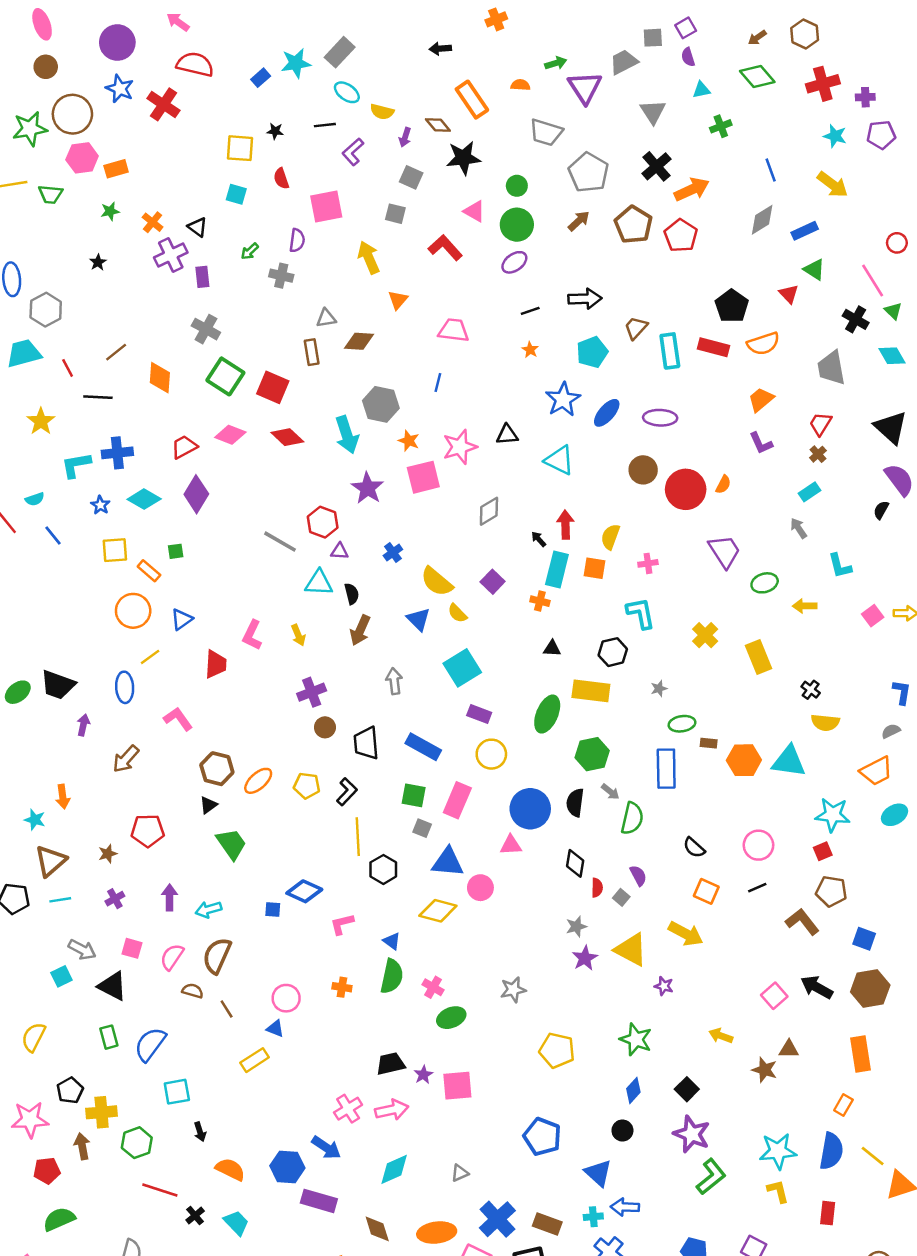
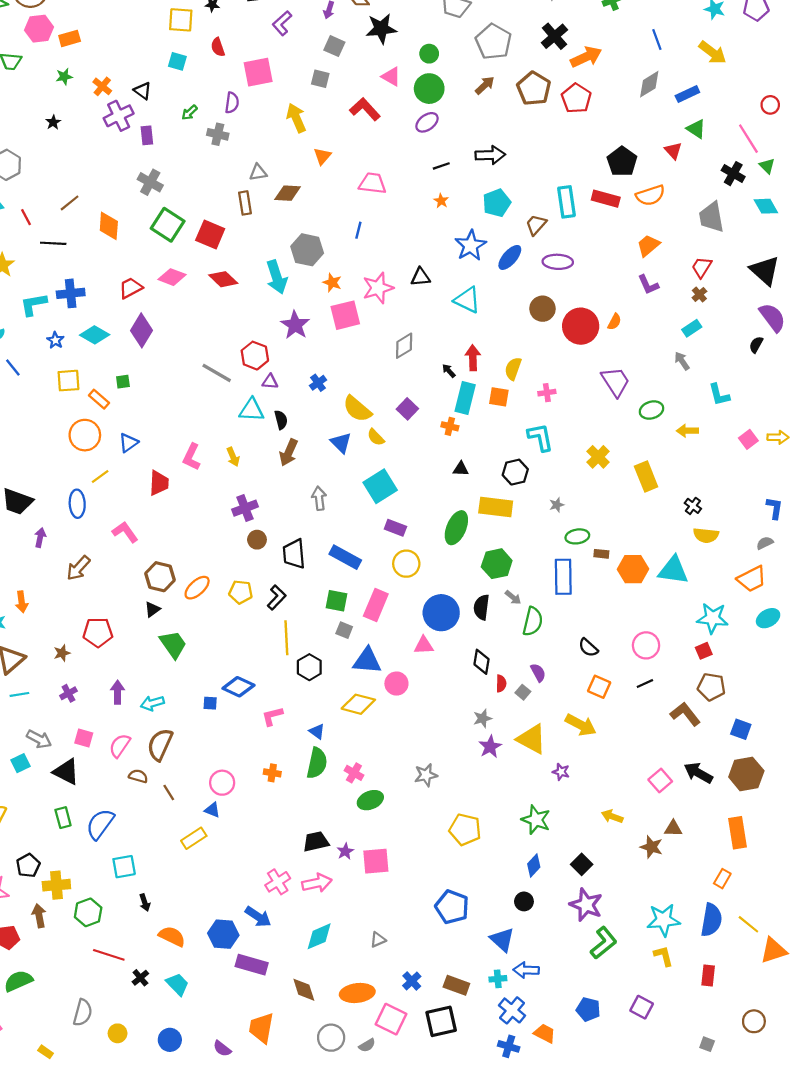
brown trapezoid: (636, 328) -> (536, 225), moved
blue cross: (497, 1219) -> (412, 981), size x0.6

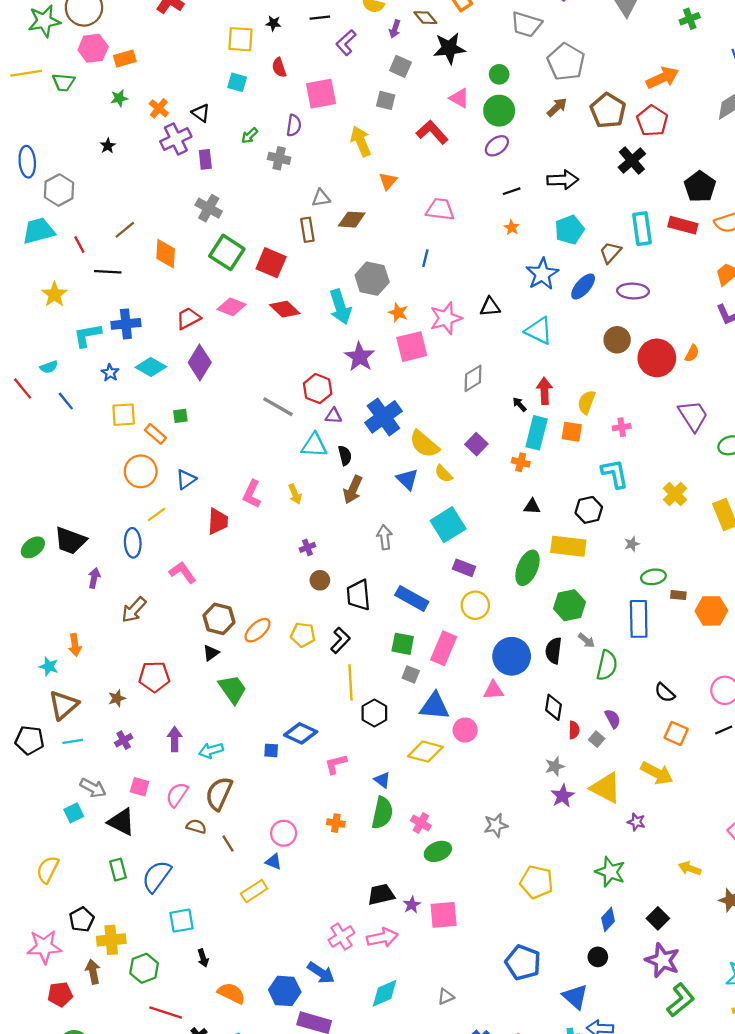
black cross: (554, 36) -> (632, 161), moved
blue cross: (318, 383) -> (383, 417), size x2.0
purple cross: (245, 508) -> (307, 547), size x0.6

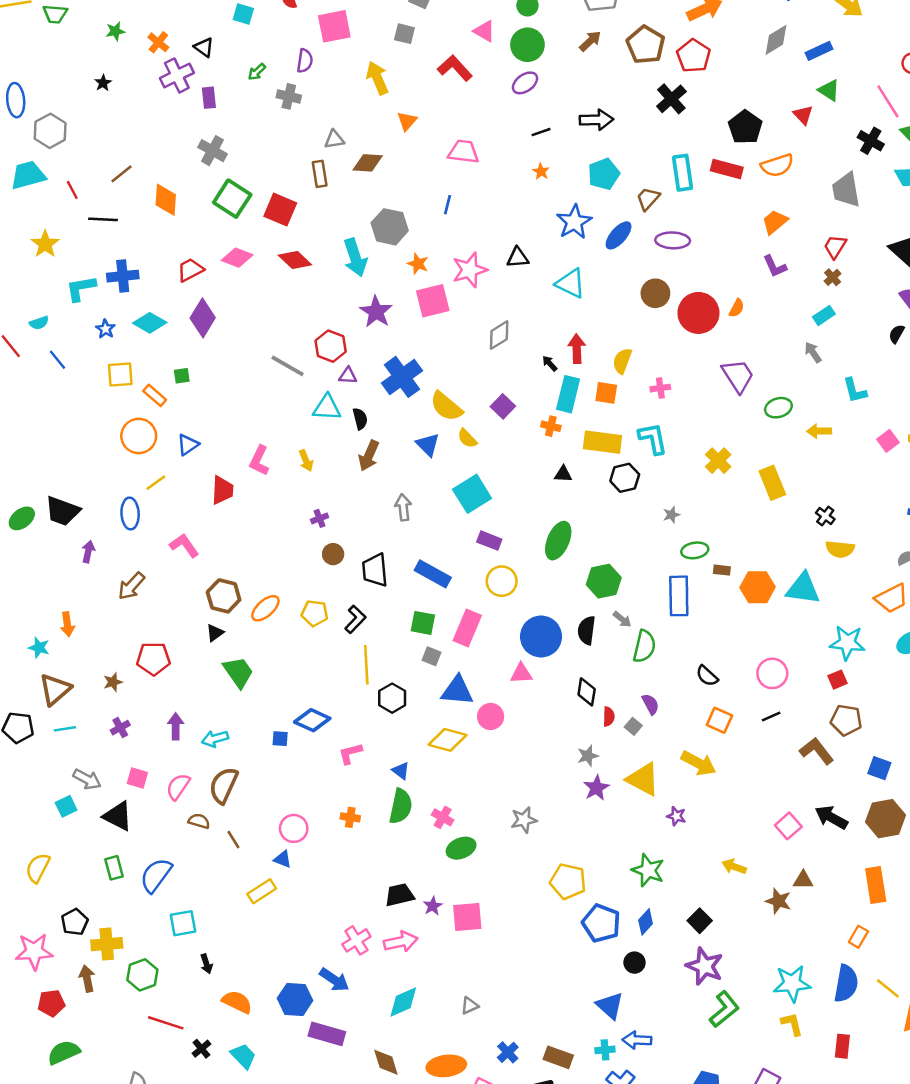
yellow rectangle: (568, 546) -> (603, 442), moved
blue pentagon: (523, 963) -> (601, 923), moved

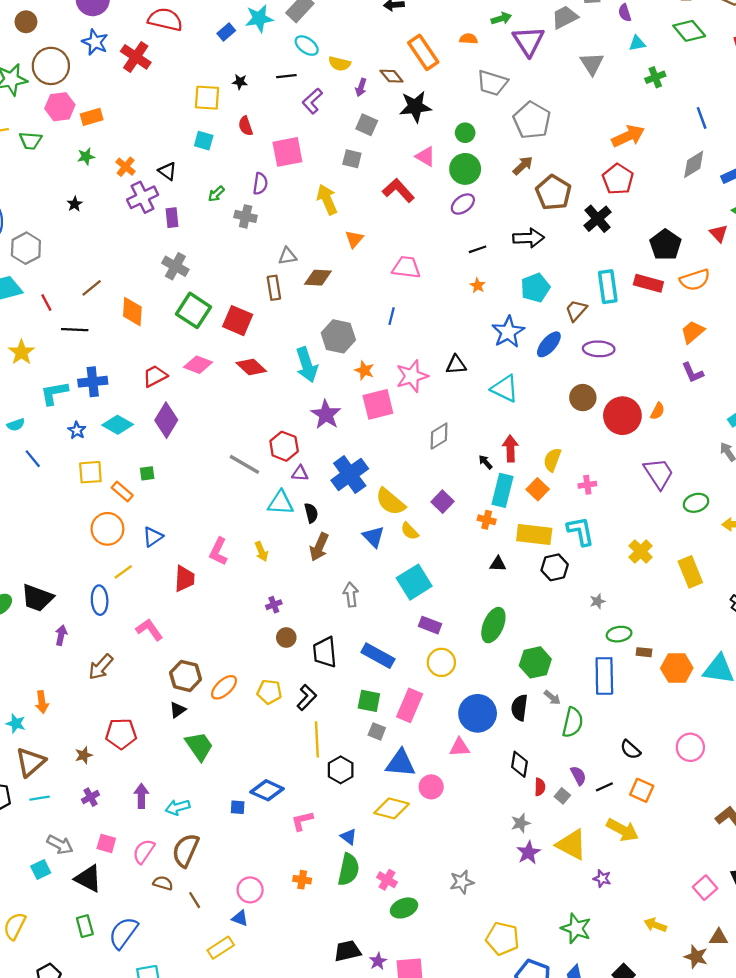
brown pentagon: (646, 45) -> (553, 193), moved
orange square: (606, 393) -> (538, 489), turned 35
black line: (771, 716) -> (604, 787), moved

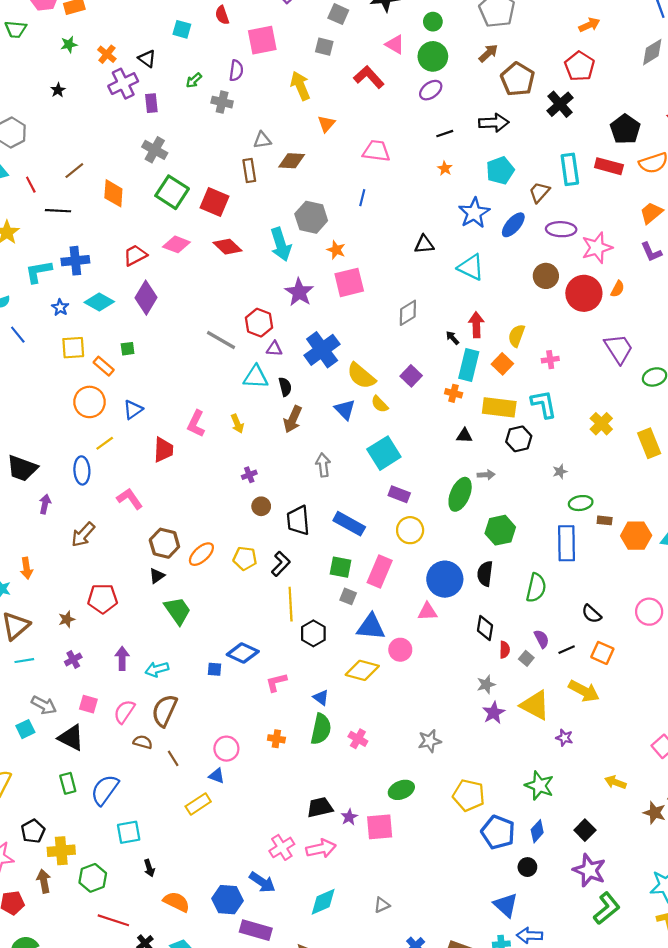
orange arrow: (628, 136) -> (589, 25), size x0.7
pink star: (412, 376) -> (597, 248), moved
gray arrow: (552, 697) -> (486, 475), moved, turned -42
green ellipse: (404, 908) -> (401, 790), moved

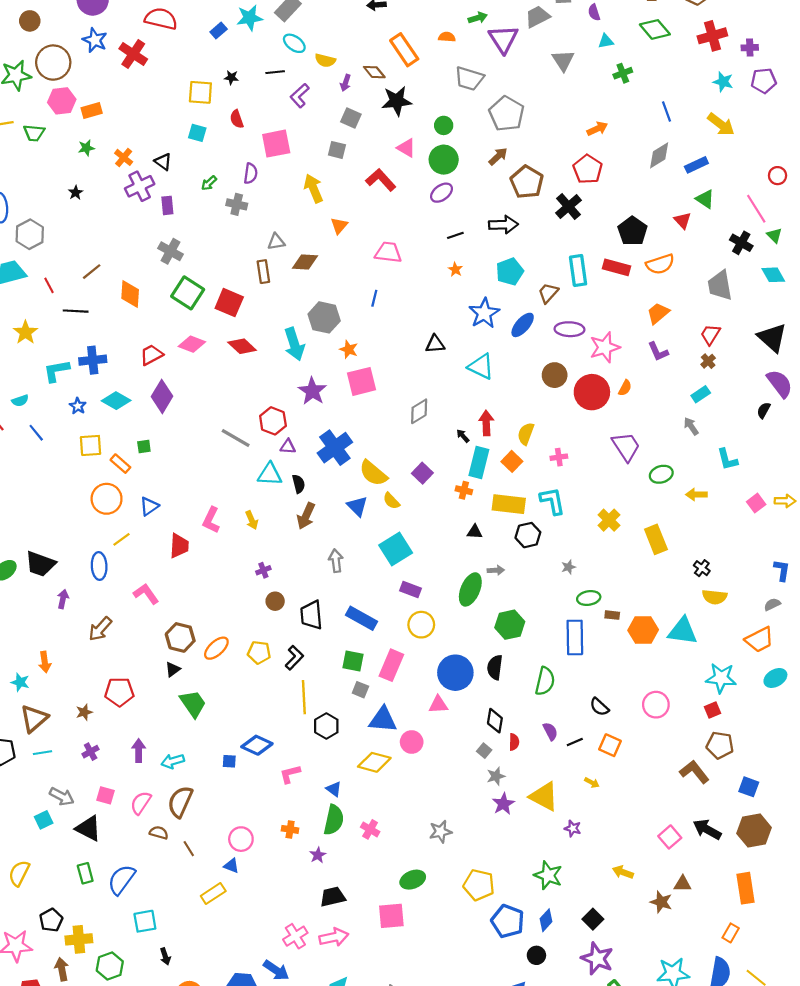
gray square: (526, 658) -> (484, 751), moved
yellow arrow: (584, 691) -> (592, 783), size x0.5
purple star: (349, 817) -> (318, 855), moved

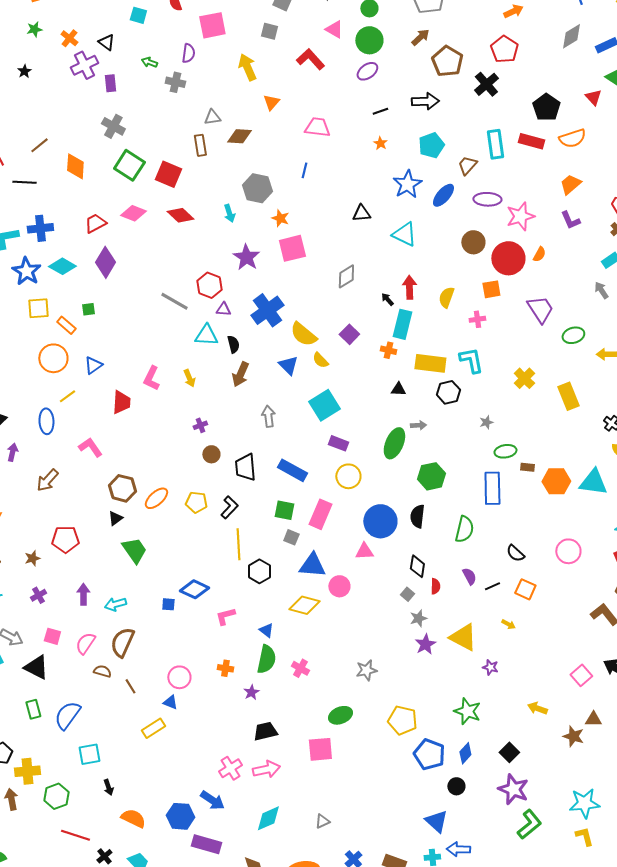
green arrow: (209, 183) -> (149, 62), turned 63
cyan arrow: (294, 344) -> (229, 213), size x0.6
blue star: (78, 406) -> (26, 271), size x1.8
orange square: (512, 461) -> (491, 289), moved, turned 36

